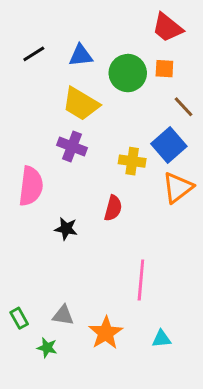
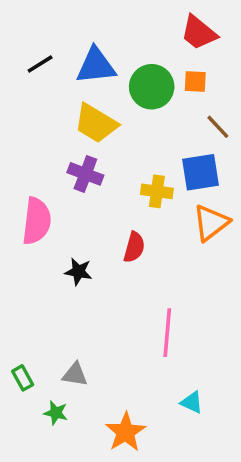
blue triangle: (81, 55) -> (96, 66), size x1.4
blue square: (169, 145) -> (200, 172), turned 32
orange star: (106, 333) -> (126, 432), moved
cyan triangle: (162, 339) -> (192, 402), turned 30

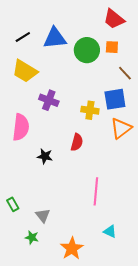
yellow trapezoid: (96, 123) -> (25, 71), moved
gray triangle: (75, 374) -> (43, 215), turned 42
green rectangle: (23, 378) -> (13, 204), moved

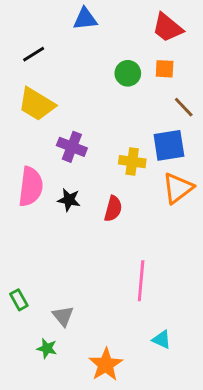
blue triangle: (55, 38) -> (85, 19), moved, size x0.7
green circle: (87, 50) -> (128, 73), size x0.7
black star: (45, 156) -> (69, 200), moved

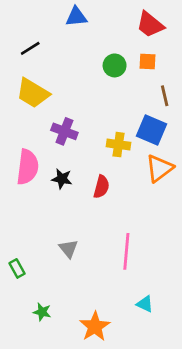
brown line: (184, 107) -> (165, 96), turned 30
blue square: (169, 145) -> (151, 130), turned 32
gray triangle: (63, 316) -> (68, 249), moved

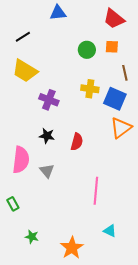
yellow cross: (119, 145) -> (90, 89), moved
pink semicircle: (28, 167) -> (21, 160), moved
gray triangle: (68, 249) -> (47, 171), moved

